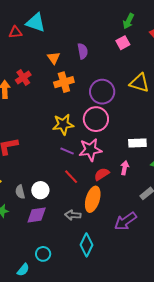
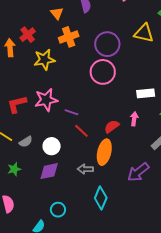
yellow star: (63, 124) -> (44, 60), moved
pink star: (90, 150) -> (46, 100), moved
purple line: (67, 151) -> (71, 112), moved
gray semicircle: (20, 192) -> (26, 142), moved, turned -104

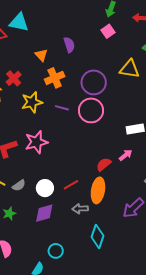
purple line: (71, 112) -> (62, 108), moved
pink arrow: (134, 119) -> (126, 155), turned 48
red line: (81, 131) -> (71, 185), moved, turned -70

